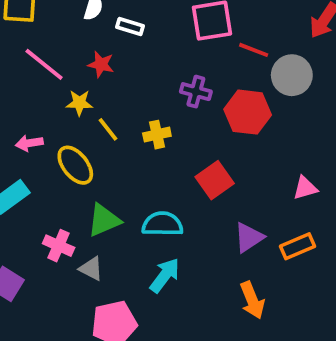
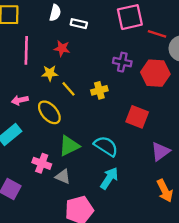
pink line: (44, 64) -> (26, 50), turned 56
red square: (215, 180) -> (137, 117), turned -30
cyan semicircle: (162, 224) -> (106, 146), turned 35

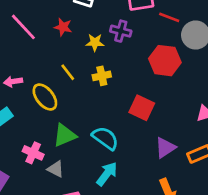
pink line: (26, 50) -> (23, 27), turned -48
purple cross: (122, 62) -> (121, 31), moved
yellow star: (50, 73) -> (95, 42), moved

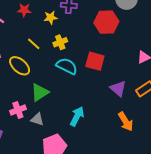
cyan semicircle: (105, 138) -> (67, 66), moved
purple triangle: (165, 148) -> (118, 89), turned -36
pink cross: (33, 153) -> (18, 110), turned -35

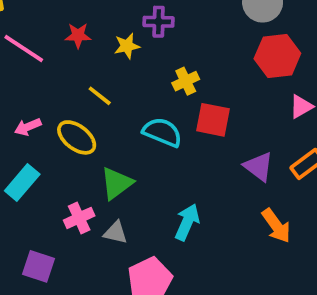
red hexagon: (106, 22) -> (277, 56), moved
yellow cross: (60, 42) -> (186, 81), moved

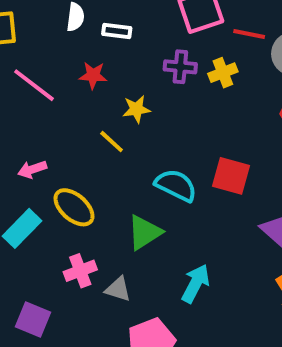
yellow star: (127, 46) -> (136, 109), moved
yellow cross: (186, 81) -> (223, 73), moved
yellow ellipse: (77, 137) -> (74, 207), moved
green triangle: (117, 183) -> (145, 232), moved

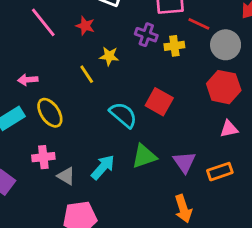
red square: (231, 176) -> (159, 102), moved
green triangle: (145, 232) -> (144, 156), moved
cyan arrow: (196, 283) -> (103, 167), moved

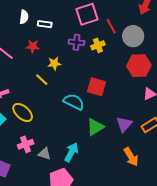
red line: (199, 24) -> (111, 26), turned 49
purple triangle: (184, 162) -> (124, 124), turned 30
cyan arrow: (103, 167) -> (71, 152), moved

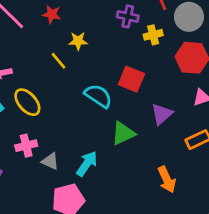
purple cross: (76, 42) -> (128, 16), moved
yellow cross: (98, 45) -> (153, 35), moved
purple triangle: (124, 124) -> (162, 114), moved

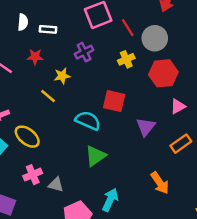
purple cross: (128, 16) -> (84, 52), moved, turned -30
green triangle: (123, 133) -> (95, 156), moved
cyan arrow: (87, 164) -> (110, 200), moved

